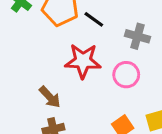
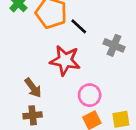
pink circle: (126, 75) -> (90, 95), moved

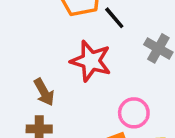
pink circle: (90, 95) -> (134, 113), moved

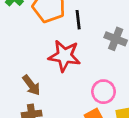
black line: (114, 18) -> (78, 20), turned 42

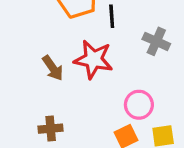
brown arrow: (31, 85) -> (53, 68), moved

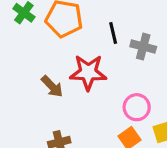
black line: (112, 16) -> (113, 33), moved

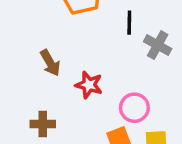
red star: (88, 72) -> (89, 85), moved, size x0.7

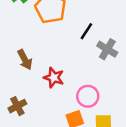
black line: (129, 23) -> (86, 31), turned 30
brown cross: (43, 124) -> (17, 106), turned -30

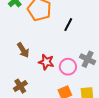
gray cross: (107, 49) -> (88, 59), moved
pink circle: (88, 96) -> (68, 67), moved

